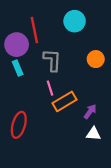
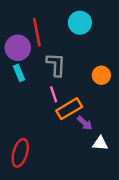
orange circle: (96, 59) -> (101, 75), moved
purple arrow: (90, 111) -> (85, 123), moved, turned 96
red ellipse: (19, 125) -> (20, 153), moved

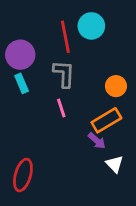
red line: (37, 32) -> (65, 37), moved
orange rectangle: (69, 109) -> (106, 120), moved
white triangle: (100, 143) -> (115, 164), turned 42

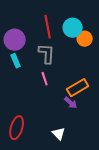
cyan circle: (91, 26) -> (73, 28), moved
orange circle: (116, 86) -> (85, 39), moved
white triangle: (115, 164) -> (59, 134), moved

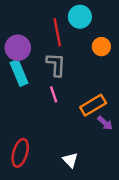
cyan circle: (73, 28) -> (80, 17), moved
cyan rectangle: (16, 61) -> (19, 73), size x1.5
purple arrow: (71, 103) -> (105, 123), moved

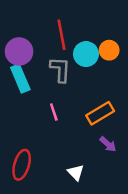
cyan circle: (80, 17) -> (86, 54), moved
pink line: (54, 94) -> (54, 112), moved
purple arrow: (105, 123) -> (108, 144), moved

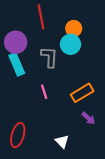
red line: (62, 35) -> (41, 17), moved
orange circle: (109, 50) -> (74, 28), moved

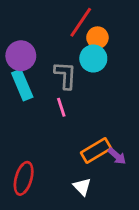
red line: (41, 17) -> (81, 22), moved, turned 45
pink line: (44, 92) -> (61, 107), moved
orange rectangle: (82, 93) -> (96, 150), moved

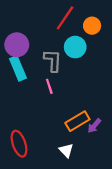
orange circle: (97, 38) -> (92, 26), moved
purple arrow: (117, 156) -> (94, 126), turned 88
red ellipse: (24, 178) -> (19, 144), turned -35

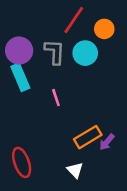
gray L-shape: (53, 61) -> (55, 52), moved

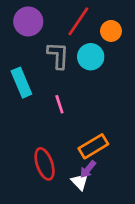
purple circle: (19, 51) -> (28, 21), moved
purple arrow: (107, 142) -> (88, 169), moved
red ellipse: (22, 162) -> (45, 164), moved

